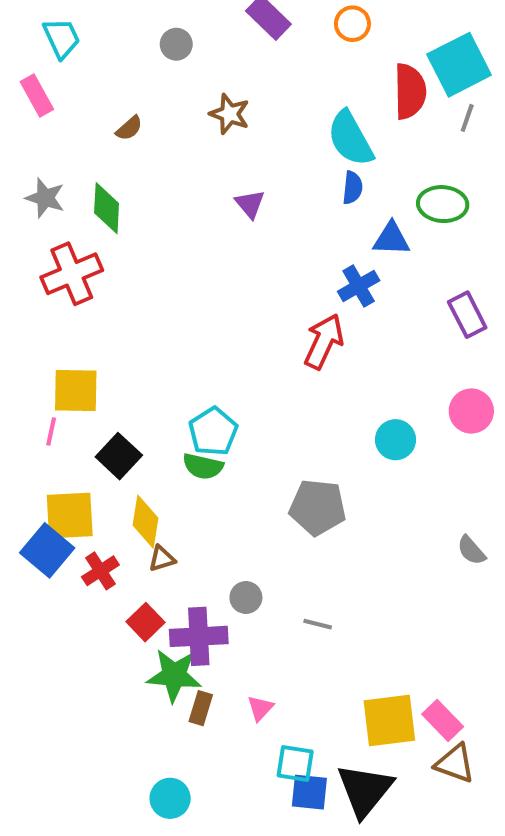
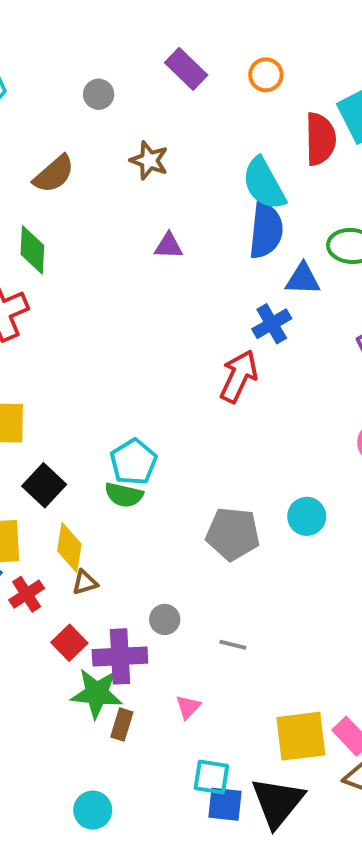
brown semicircle: (129, 128) -> (54, 174), size x1.6
blue semicircle: (352, 188) -> (266, 230), size x1.8
purple triangle: (250, 204) -> (169, 246), turned -48
cyan circle: (395, 440) -> (307, 516), moved
pink triangle: (260, 708) -> (188, 707), moved

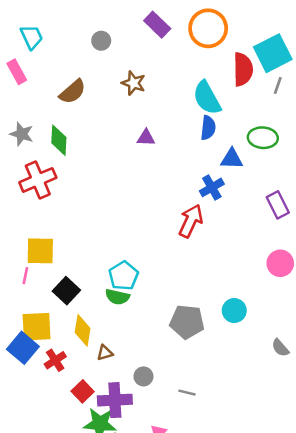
orange circle: (266, 75) -> (208, 28), size x1.8
blue semicircle: (266, 230) -> (208, 128), size x0.7
brown triangle: (85, 582) -> (105, 353), moved

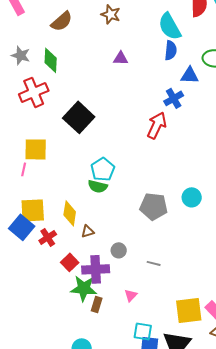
black square: (66, 291) -> (79, 117), moved, size x1.4

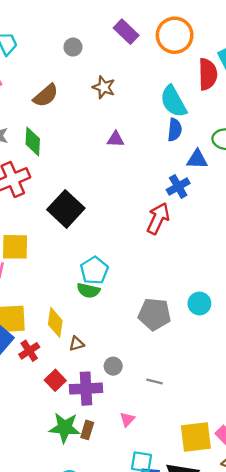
green star: (84, 288) -> (65, 428), moved

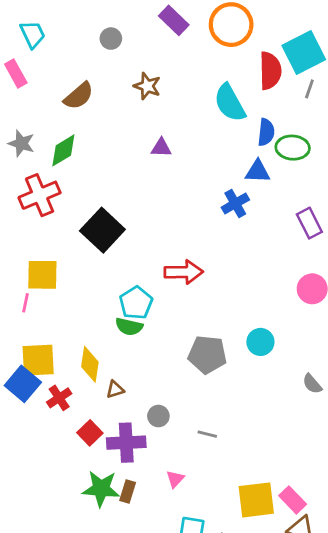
blue semicircle: (175, 130) -> (266, 132), moved
green diamond: (33, 142) -> (63, 150), turned 56
red arrow: (158, 218) -> (184, 272), moved, turned 64

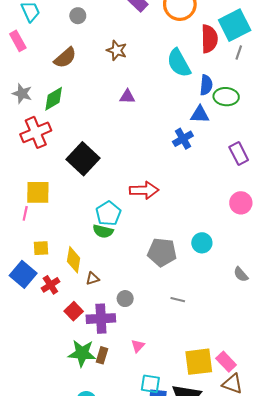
gray circle: (111, 39) -> (78, 16), moved
yellow square: (38, 360) -> (41, 248), moved, size x0.6
gray line: (207, 434) -> (178, 300), moved

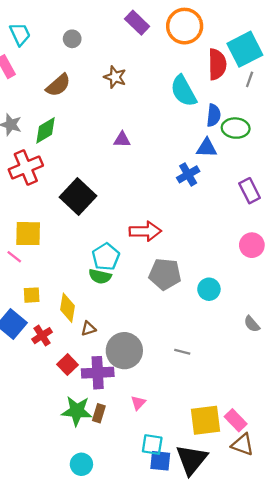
purple triangle: (127, 97) -> (122, 140), moved
pink line: (25, 213) -> (14, 257), turned -64
gray pentagon: (162, 252) -> (165, 274), moved
gray circle: (125, 299) -> (124, 351), size x2.0

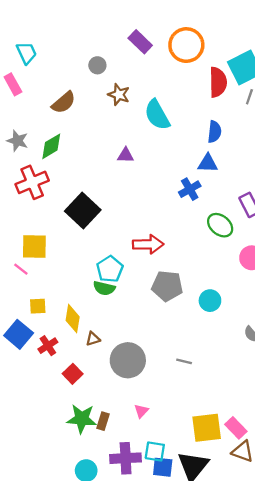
gray circle: (72, 39) -> (97, 65), moved
cyan semicircle: (183, 91) -> (157, 115), moved
green ellipse: (236, 128) -> (220, 225), moved, turned 35
purple cross: (98, 373) -> (126, 458), moved

